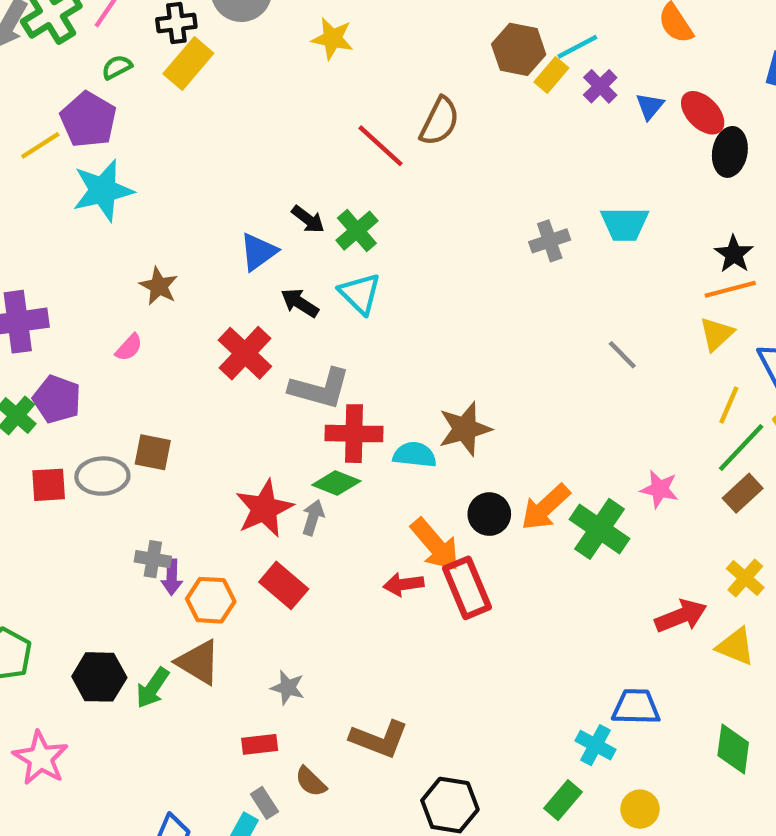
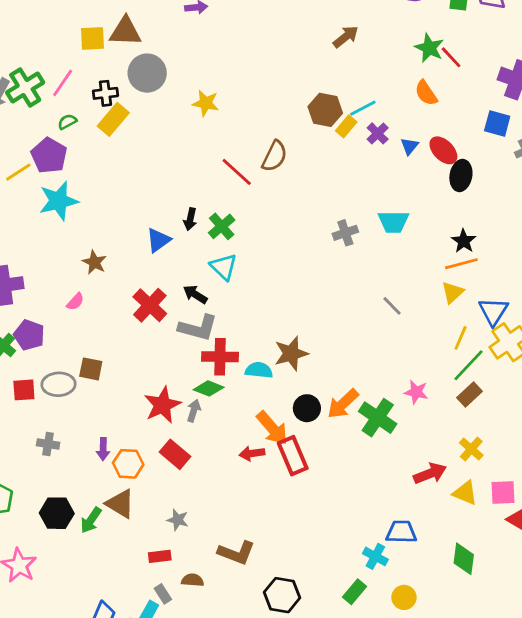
black arrow: (308, 219) -> (190, 219), turned 65
black arrow: (300, 303) -> (195, 294), moved
gray cross: (153, 559) -> (48, 444), moved
brown semicircle: (311, 782) -> (193, 580), turned 140

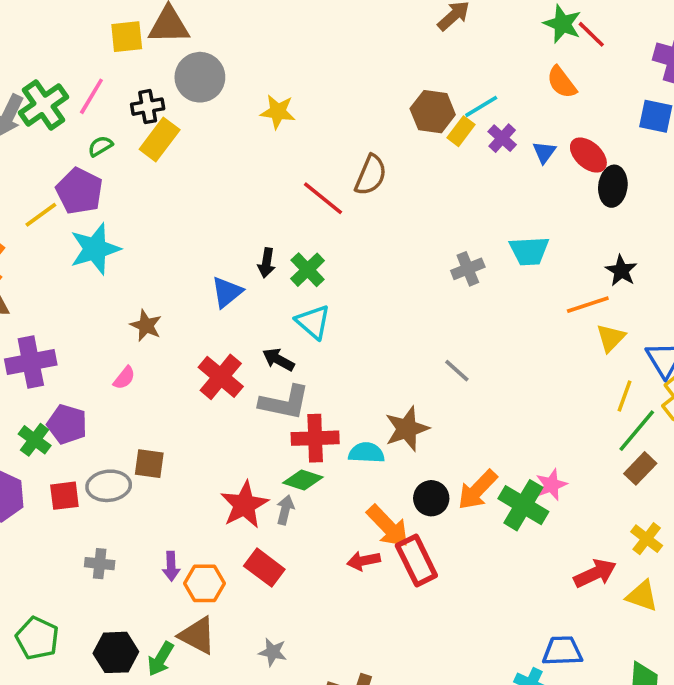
orange line: (461, 264) -> (588, 305), moved
gray line: (392, 306) -> (457, 371), moved
pink star: (416, 392) -> (551, 485), moved, turned -30

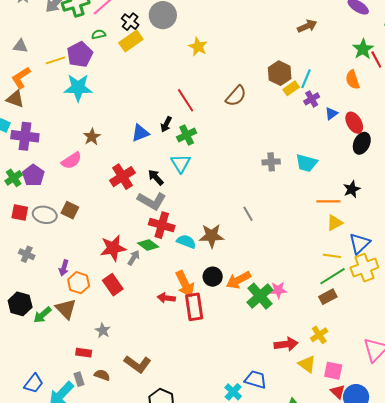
cyan line: (481, 106) -> (306, 79), turned -54
black cross: (148, 107) -> (130, 22), turned 30
red line: (323, 198) -> (186, 100), moved
pink semicircle: (124, 378) -> (71, 161), size x1.5
yellow line: (624, 396) -> (332, 256), turned 60

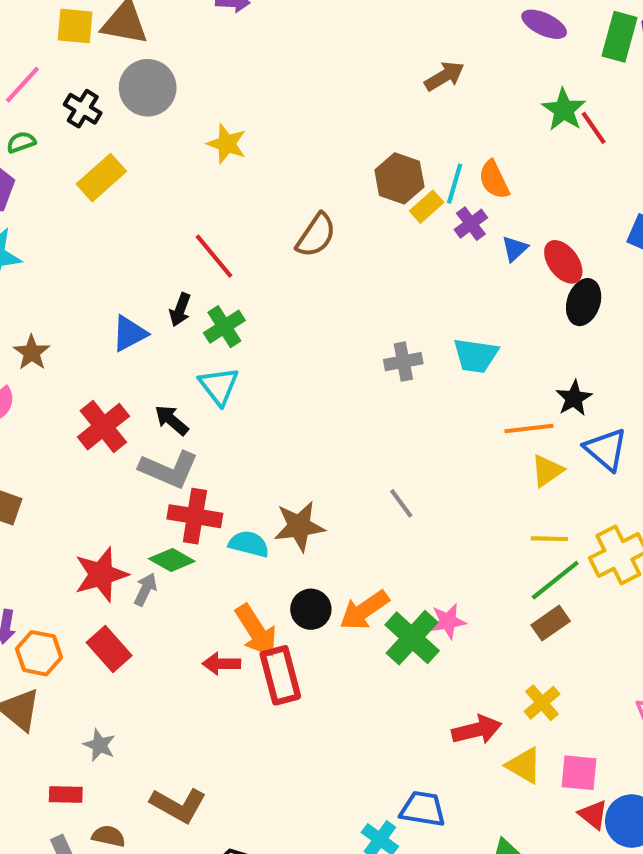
yellow rectangle: (131, 41) -> (101, 178), moved
orange semicircle: (353, 80) -> (494, 180), moved
gray line: (248, 214) -> (401, 503), moved
blue triangle: (360, 243) -> (606, 449), moved, turned -30

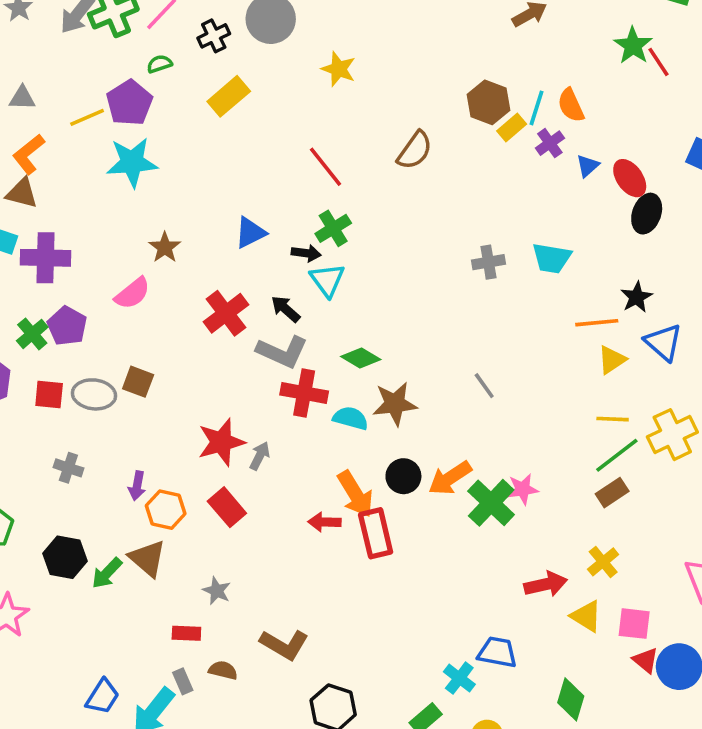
black cross: (83, 109) -> (214, 36), turned 32
black arrow: (180, 310) -> (306, 253), moved, turned -104
green diamond: (172, 560) -> (361, 358), moved

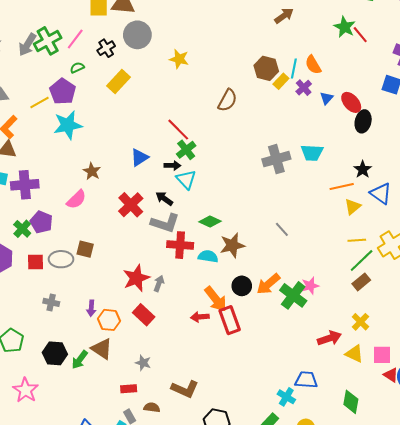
red line: (325, 167) -> (178, 130), moved
gray cross: (488, 262) -> (276, 159), size x1.5

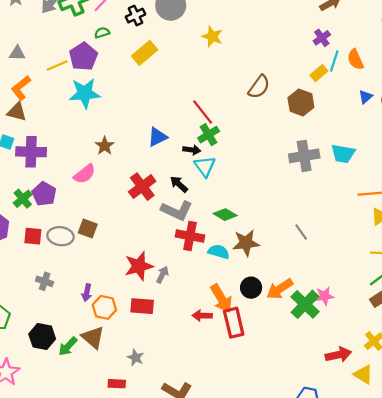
brown hexagon: (266, 68) -> (301, 103), moved
purple cross: (304, 88) -> (322, 38), moved
red rectangle: (144, 315) -> (142, 306), turned -45

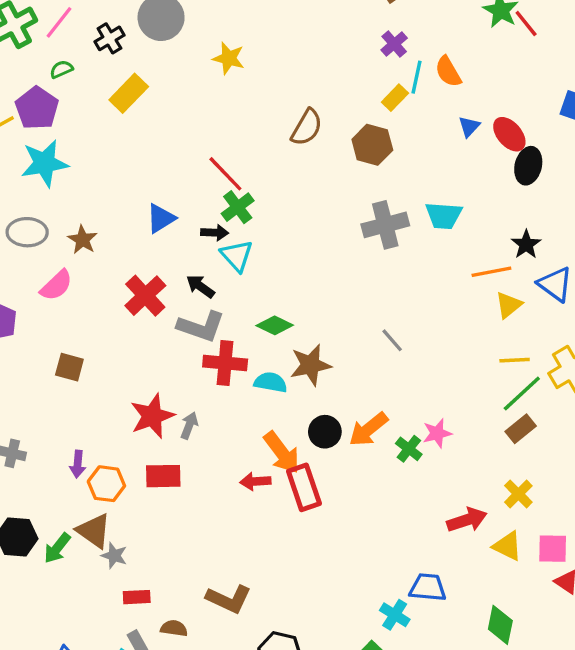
gray ellipse: (61, 236) -> (27, 232), moved
green cross: (305, 304) -> (409, 449), size x0.6
gray star: (136, 358) -> (114, 556), moved

